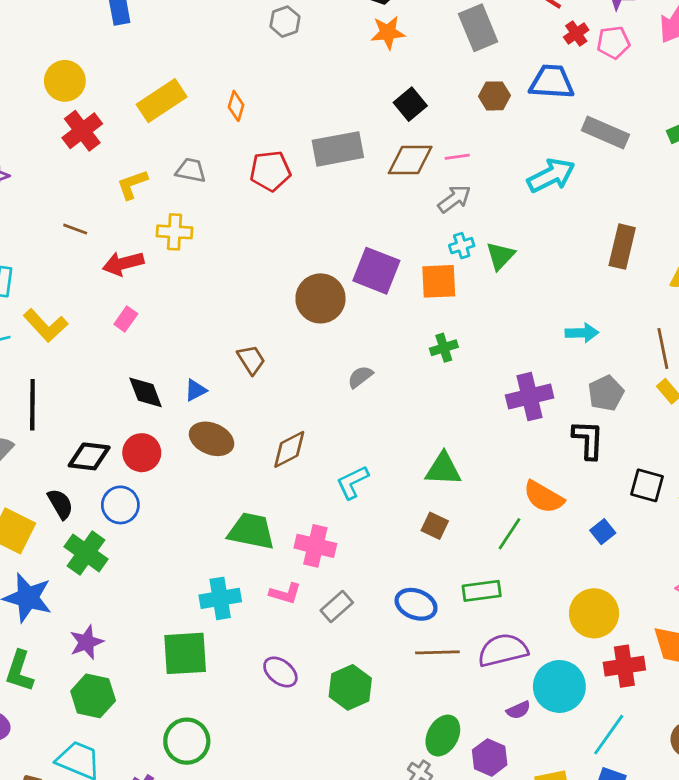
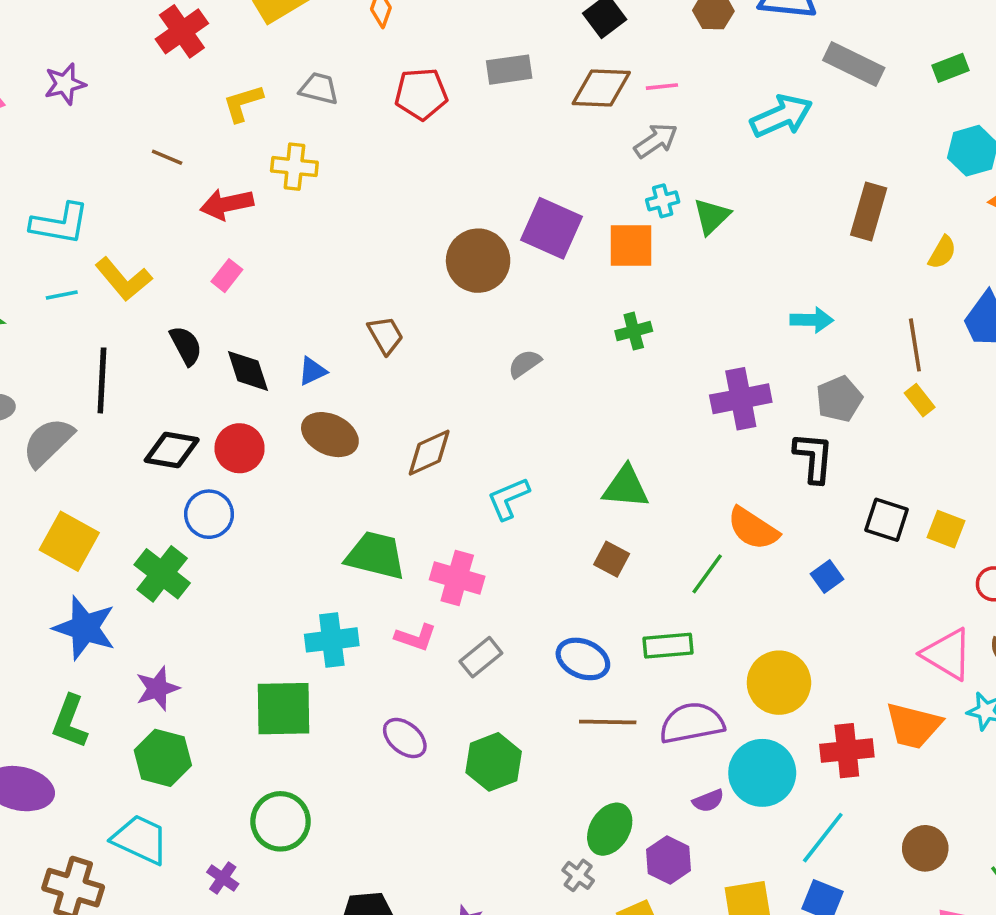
gray rectangle: (338, 149) -> (509, 70), size x0.7
black semicircle: (60, 504) -> (186, 346), moved
yellow circle: (594, 613) -> (779, 683), moved

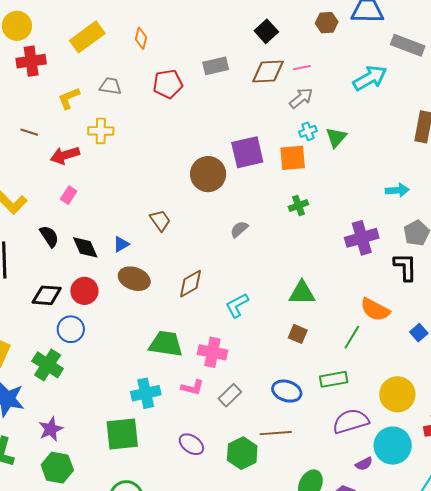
red cross: (182, 31) -> (31, 61), turned 32
purple square: (551, 228) -> (247, 152), turned -32
brown line: (608, 722) -> (276, 433), moved

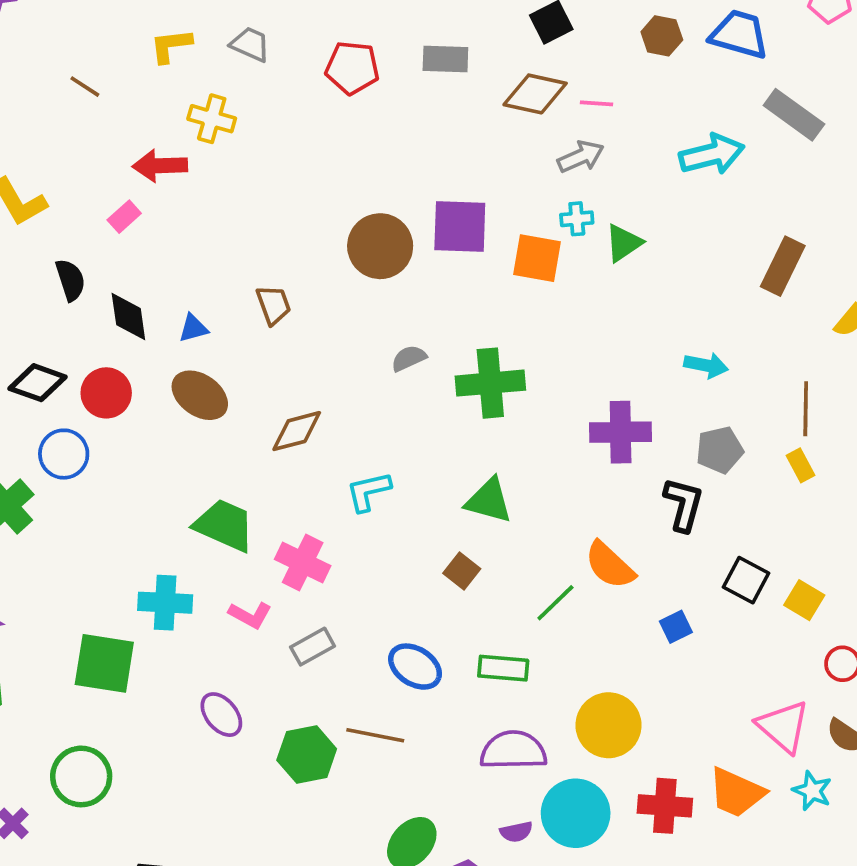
red arrow: (65, 155) -> (160, 166), moved
green cross: (298, 206) -> (490, 383), moved, size x1.8

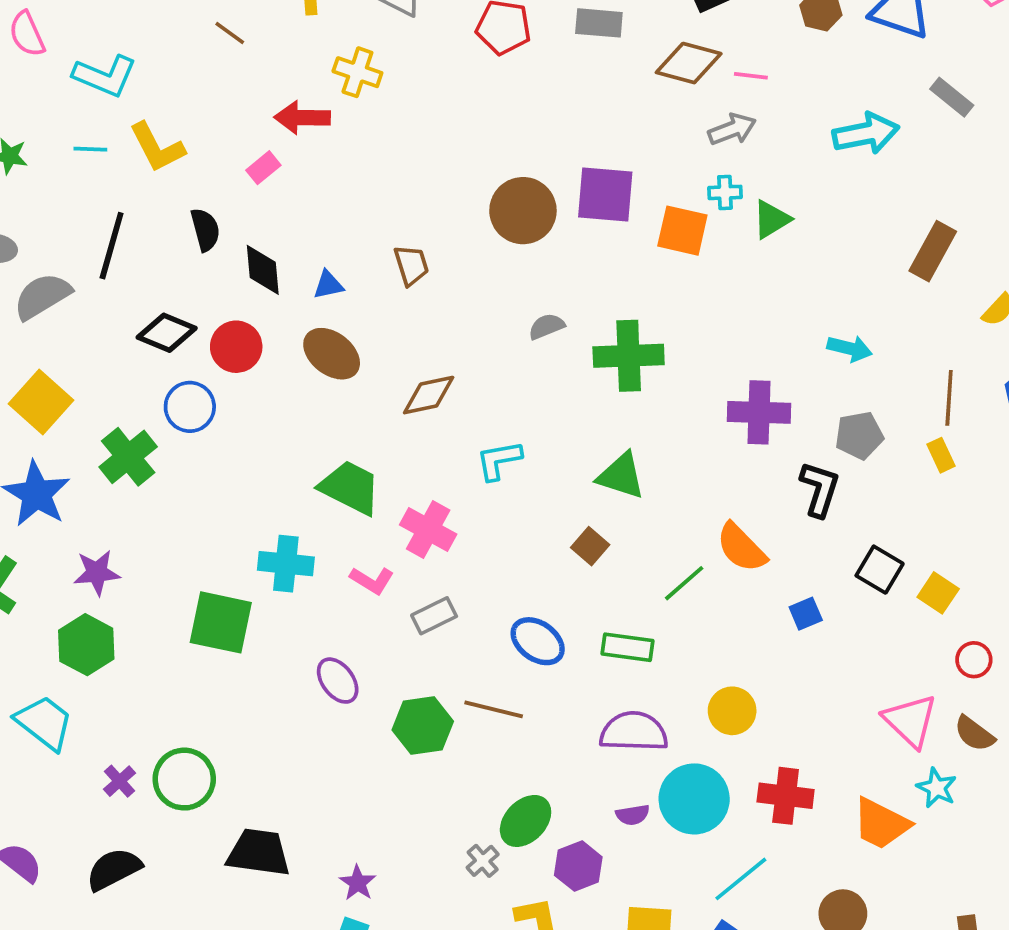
gray rectangle: (794, 115) -> (952, 97), size x0.7
yellow circle: (608, 725) -> (732, 711), size x0.7
green circle: (81, 776) -> (184, 779), moved
orange trapezoid: (736, 793) -> (881, 824), moved

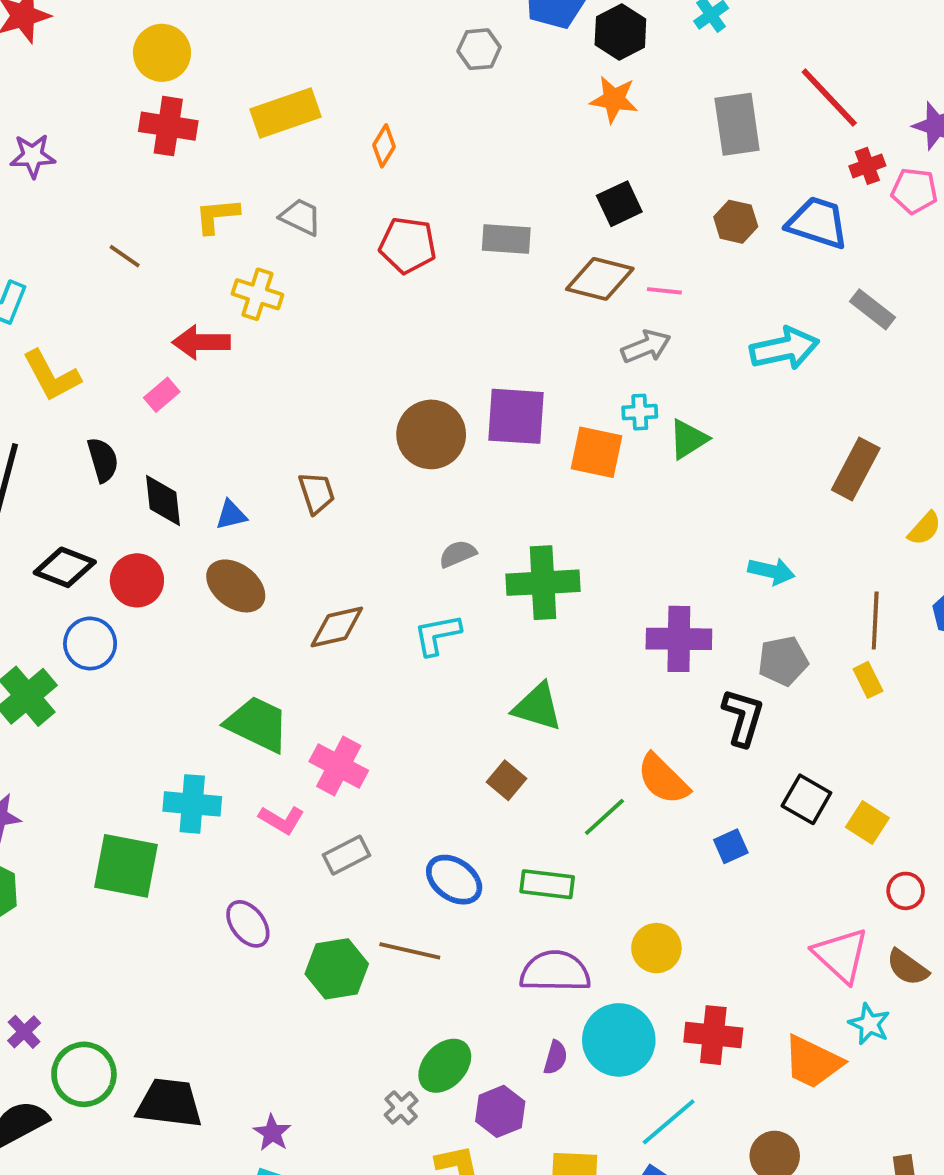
cyan L-shape: (499, 460) -> (437, 635), moved
green circle: (184, 779) -> (84, 1074), moved
purple semicircle: (633, 815) -> (555, 1057), turned -64

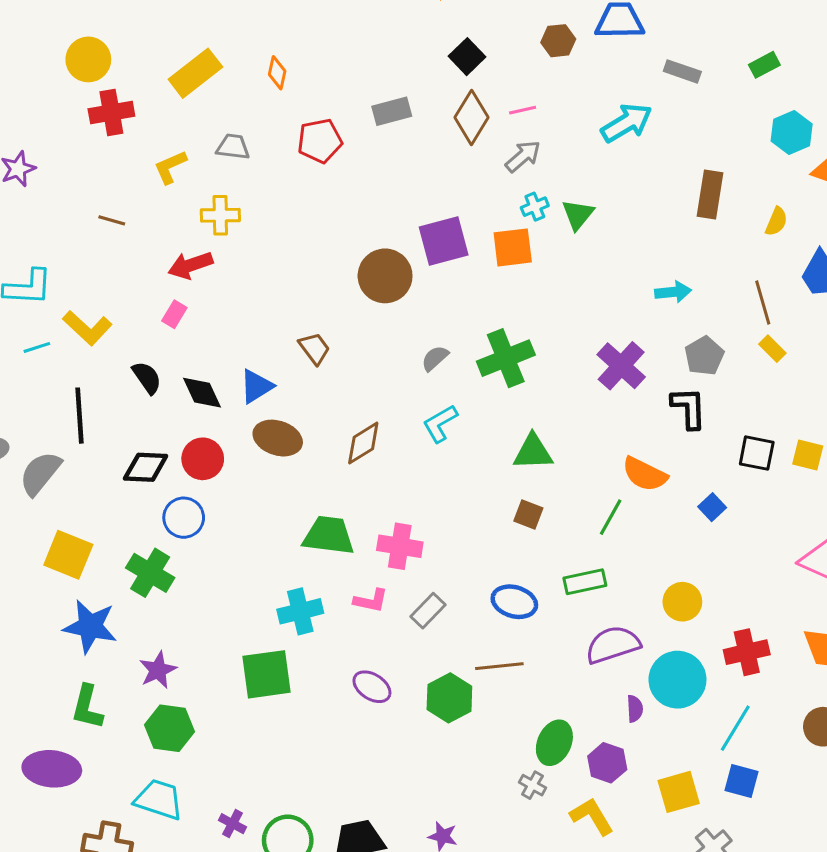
brown diamond: (600, 279) -> (471, 117), turned -54
blue triangle: (231, 515) -> (256, 386), size x1.4
purple cross: (679, 639) -> (621, 366), turned -30

